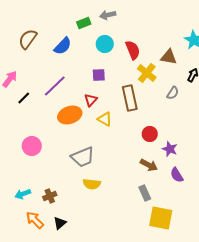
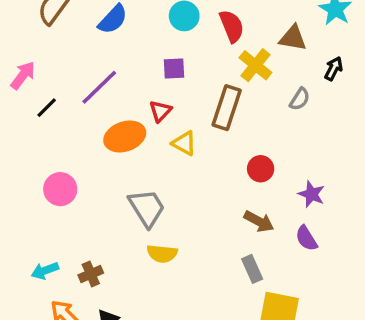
brown rectangle: (130, 98) -> (227, 108), turned 30
purple star: (170, 149) -> (311, 194), moved
gray trapezoid: (83, 157) -> (147, 208), turned -100

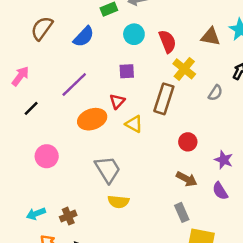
brown triangle: (293, 38) -> (211, 37), moved
black line: (47, 108) -> (31, 108), moved

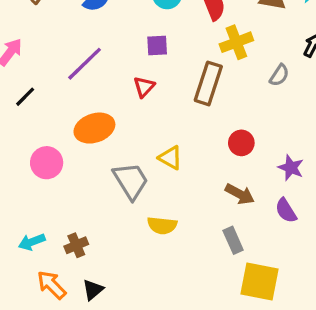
yellow cross: (184, 69) -> (236, 42), turned 30
orange ellipse: (92, 119) -> (94, 128), moved
yellow triangle: (134, 124) -> (170, 158), moved
yellow semicircle: (118, 202) -> (162, 225), moved

